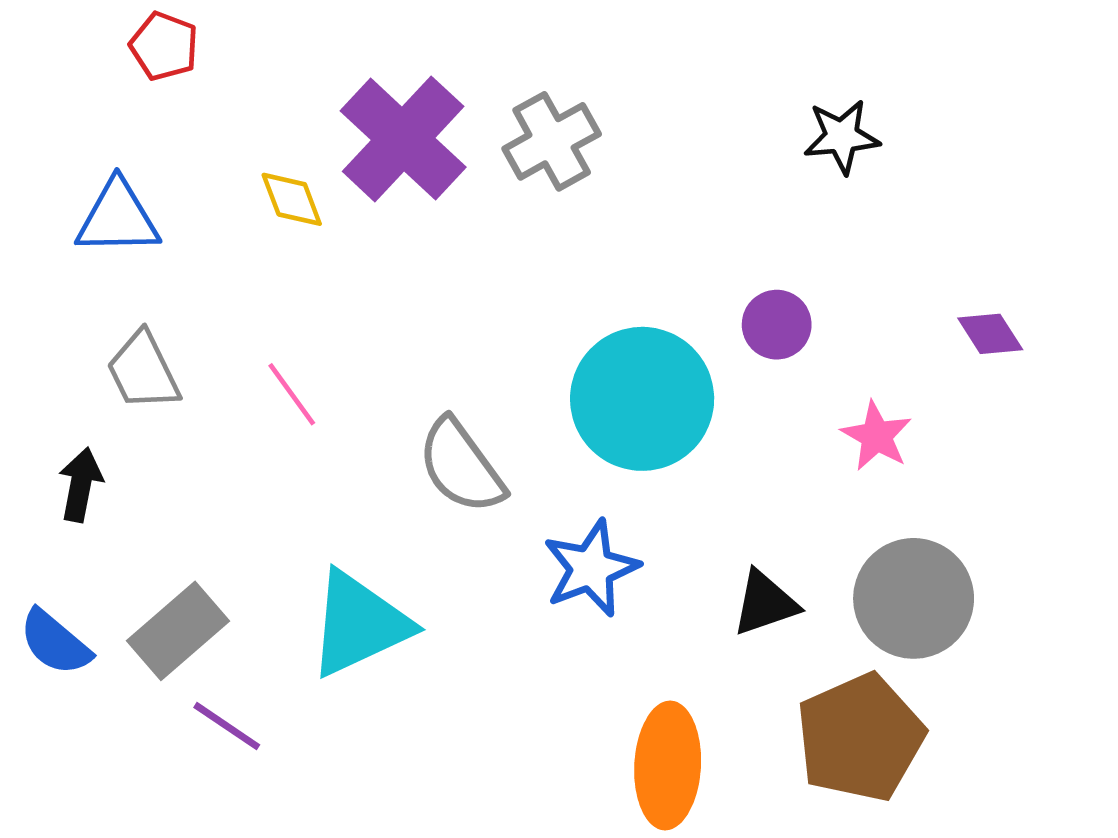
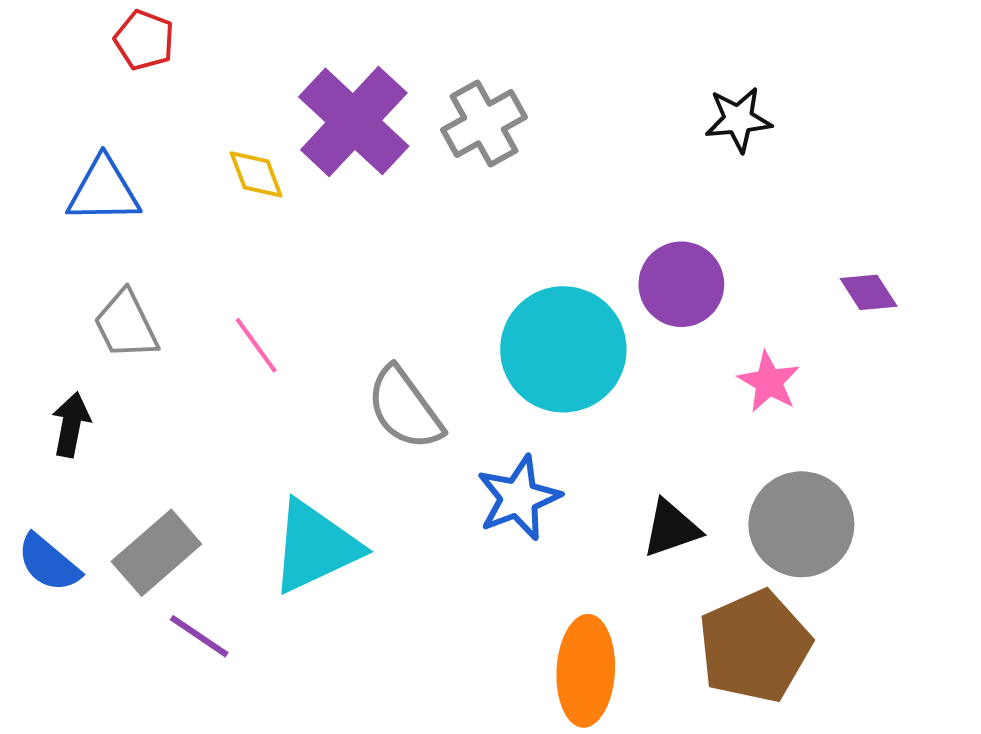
purple circle: (777, 325) -> (681, 284), size x1.4

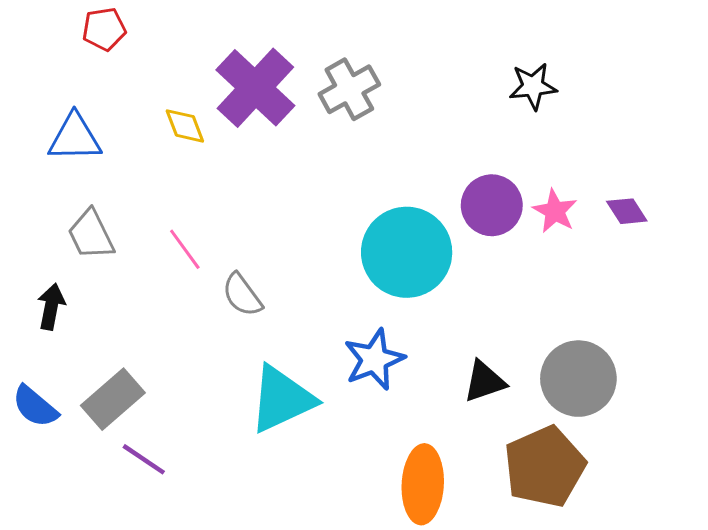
red pentagon: (144, 40) -> (104, 29), turned -30
pink star: (769, 382) -> (555, 211), moved
gray semicircle: (405, 408) -> (242, 295), moved, size x0.7
cyan triangle: (315, 547) -> (282, 399), moved

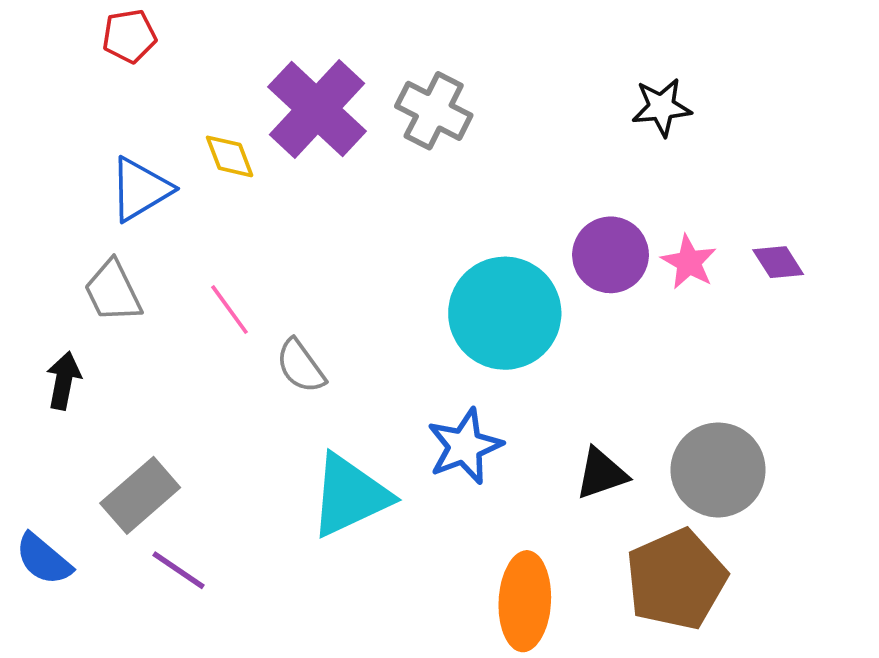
gray cross: (349, 89) -> (434, 111), turned -34
blue triangle: (75, 138) -> (140, 189), moved, turned -30
blue semicircle: (35, 406) -> (44, 559), moved

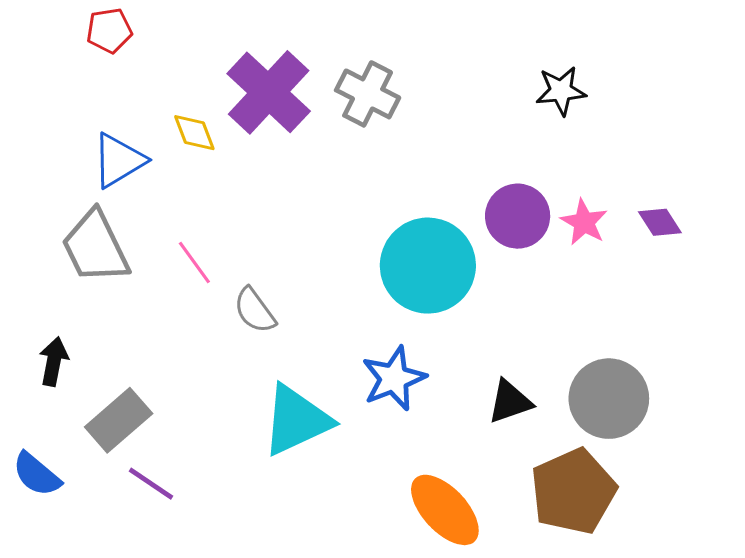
gray trapezoid: (113, 291) -> (95, 247), size x1.4
black arrow: (64, 381) -> (54, 361), moved
orange ellipse: (525, 601) -> (445, 510), turned -46

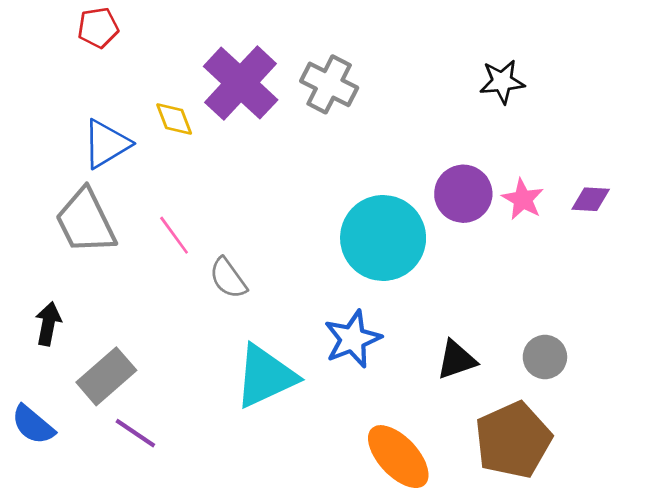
purple diamond: (660, 222) -> (591, 199), turned -54
gray circle: (609, 399) -> (545, 357), size x0.6

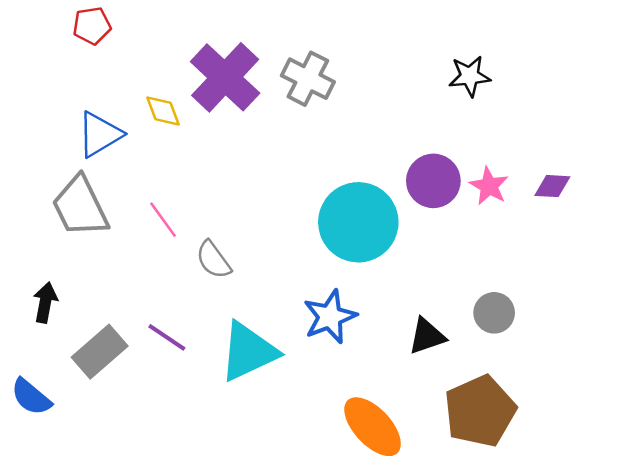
gray circle: (545, 357) -> (494, 313), moved
purple line: (135, 433) -> (167, 337), moved

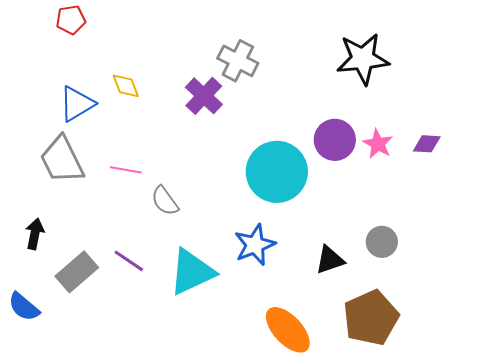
black star: (470, 76) -> (363, 59), size x1.6
purple cross: (225, 77) -> (204, 96), moved, size x0.7
pink line: (163, 220) -> (126, 170), turned -44

